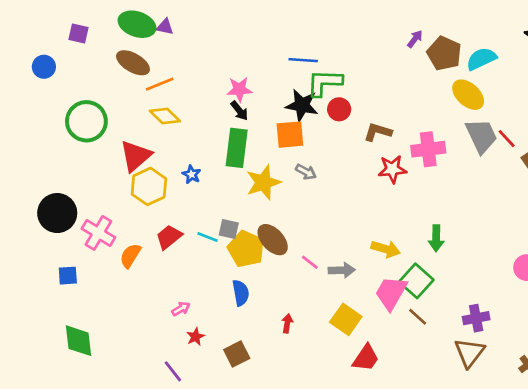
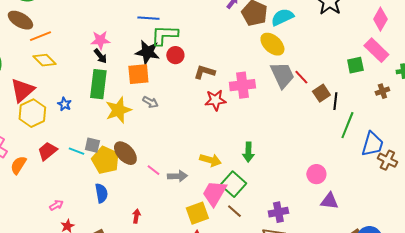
yellow square: (346, 319) -> (197, 213), moved, turned 35

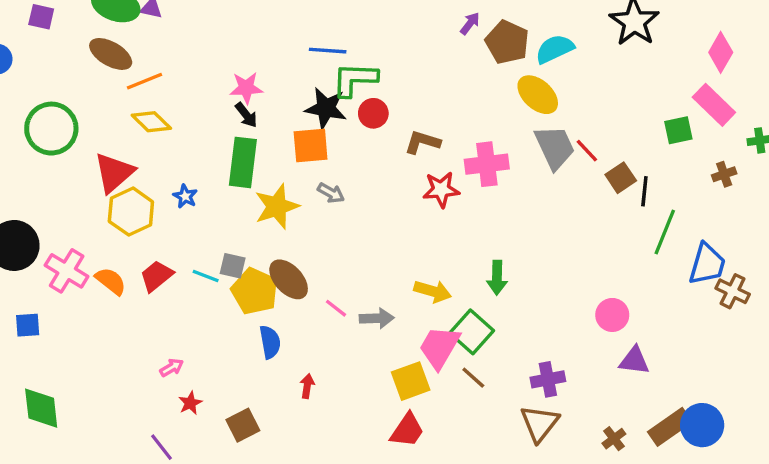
orange semicircle: (18, 165) -> (111, 281), moved, turned 96
blue semicircle: (101, 193) -> (270, 342), moved

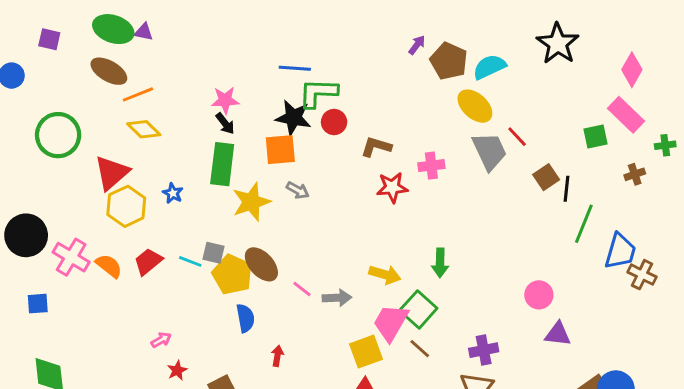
red line: (587, 151) -> (517, 137), moved
pink cross: (487, 164) -> (431, 166), size x0.7

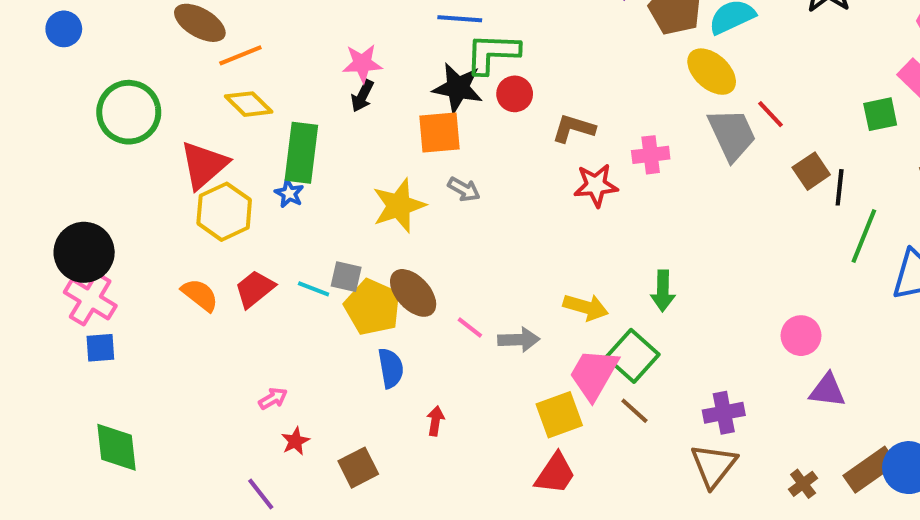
black arrow: (225, 123) -> (362, 96), turned 65
green rectangle: (222, 164) -> (301, 153), moved
pink cross: (71, 257) -> (90, 299), moved

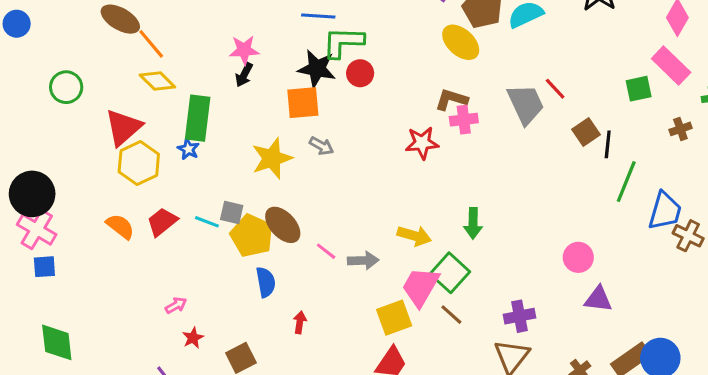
orange line: (240, 55) -> (151, 44), turned 72
yellow ellipse: (712, 72) -> (461, 42), moved
green circle: (129, 112) -> (66, 87), size x0.7
brown L-shape: (574, 128) -> (451, 100), moved

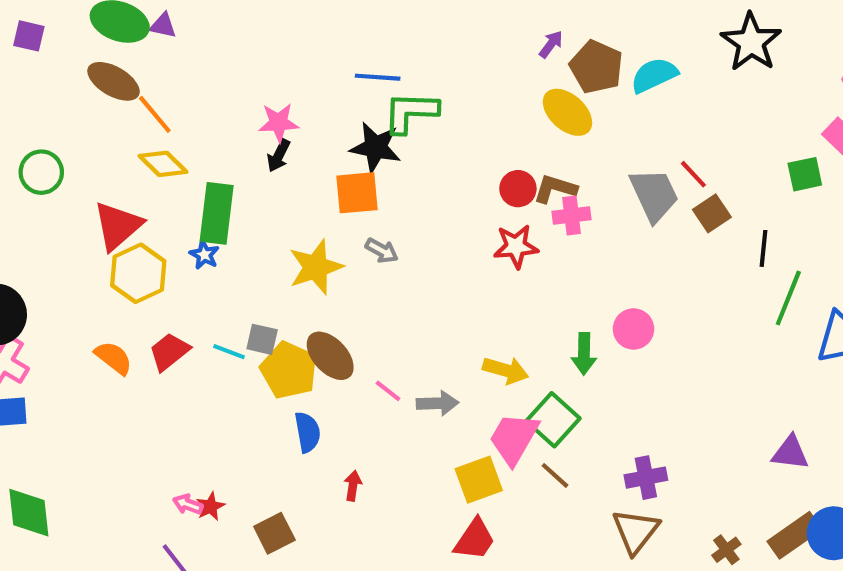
red circle: (360, 73) -> (518, 189), moved
brown square: (586, 132) -> (712, 213), moved
pink circle: (578, 257) -> (634, 329), moved
purple triangle: (598, 299) -> (790, 453), moved
pink arrow: (176, 305) -> (188, 504), moved, turned -130

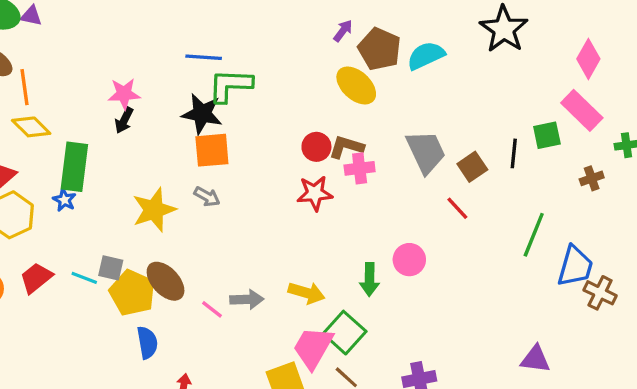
orange line: (155, 114) -> (25, 87), turned 32
red line: (693, 174) -> (457, 208), moved
orange square: (357, 193) -> (212, 150), moved
black line: (764, 248) -> (514, 153), moved
gray arrow: (437, 403) -> (247, 299), moved

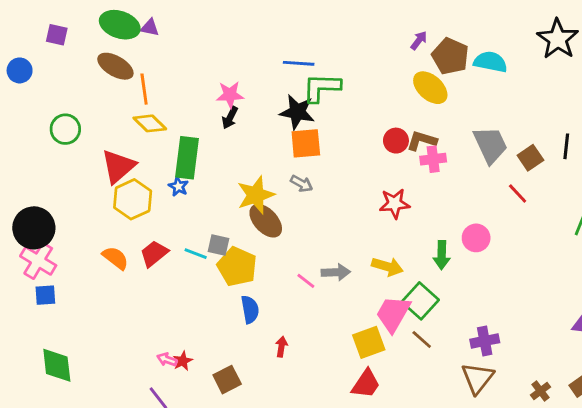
cyan semicircle: (426, 56) -> (490, 62), turned 36
red star: (315, 193) -> (395, 204), moved
brown ellipse: (166, 281) -> (266, 221), moved

